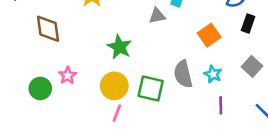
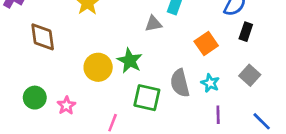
green star: (119, 47) -> (130, 61), moved
pink star: (68, 75) -> (66, 106), moved
yellow circle: (114, 86) -> (98, 67), moved

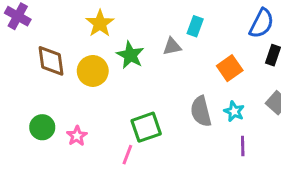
green star: (130, 61) -> (130, 55), moved
yellow circle: (98, 67) -> (93, 71), moved
green square: (147, 98) -> (146, 127), moved, turned -32

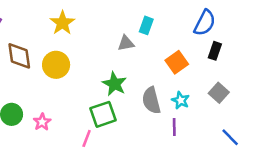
green star: (130, 55) -> (114, 84), moved
purple line: (243, 146) -> (174, 127), moved

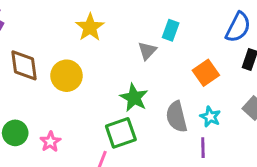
yellow star: (62, 23) -> (90, 27), moved
gray triangle: (126, 43) -> (147, 51), turned -36

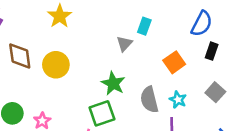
yellow star: (90, 27) -> (60, 16), moved

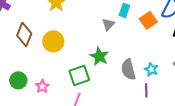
brown diamond: (20, 56) -> (24, 34), turned 30
orange square: (174, 62) -> (148, 20), moved
green square: (102, 113) -> (79, 75), moved

